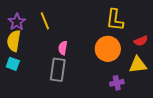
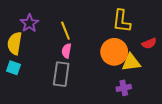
yellow line: (45, 21) -> (65, 31), moved
purple star: (17, 22) -> (29, 23), moved
yellow triangle: (138, 65) -> (131, 62), moved

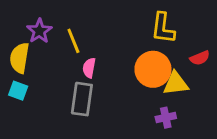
yellow line: (65, 31) -> (73, 41), moved

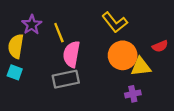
yellow L-shape: (163, 28) -> (115, 22), moved, turned -45
pink semicircle: (89, 68) -> (71, 54), size x1.6
gray rectangle: (82, 99) -> (66, 79), turned 70

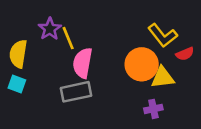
yellow L-shape: (115, 22) -> (163, 35), moved
purple star: (32, 25) -> (50, 29), moved

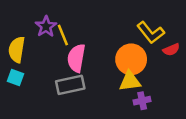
yellow triangle: (163, 77) -> (130, 81), moved

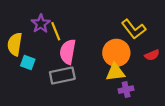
red semicircle: (171, 50) -> (152, 55), moved
cyan square: (15, 78) -> (28, 63), moved

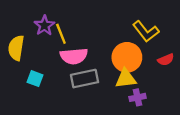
pink semicircle: (68, 52) -> (74, 56), turned -105
cyan square: (28, 63) -> (35, 79), moved
gray rectangle: (62, 76) -> (84, 79), moved

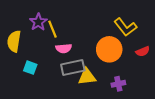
pink semicircle: (74, 56) -> (64, 48), size x0.7
yellow triangle: (126, 79) -> (87, 77), moved

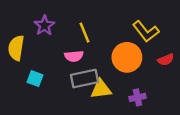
yellow line: (53, 29) -> (84, 33), moved

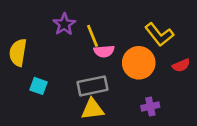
purple star: (44, 26) -> (64, 24), moved
pink semicircle: (74, 56) -> (104, 51), moved
yellow triangle: (101, 89) -> (92, 109), moved

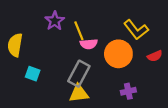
gray rectangle: (92, 86) -> (79, 74), turned -50

